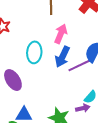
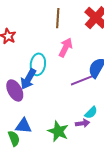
blue arrow: (62, 57) -> (28, 79), moved

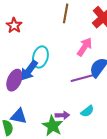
pink arrow: (66, 47) -> (85, 47), moved
purple ellipse: (15, 90) -> (14, 80), turned 45
purple arrow: (83, 123) -> (62, 115), moved

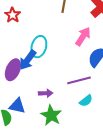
purple line: (83, 78) -> (79, 80), moved
purple arrow: (62, 115) -> (46, 93), moved

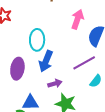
blue arrow: (28, 60) -> (46, 61), moved

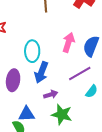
pink arrow: (77, 19) -> (69, 42), moved

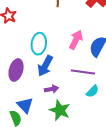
purple line: (80, 73) -> (83, 72), turned 30
blue triangle: (27, 114) -> (25, 105), turned 42

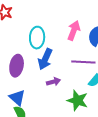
blue triangle: (25, 105) -> (17, 98), moved
green star: (60, 110) -> (77, 100), moved

